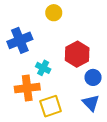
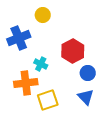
yellow circle: (54, 13) -> (43, 15), moved

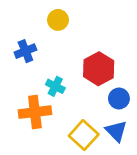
blue cross: (19, 38) -> (25, 51), size x0.7
yellow square: (48, 100) -> (84, 135), moved, turned -30

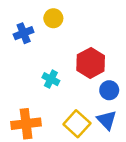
blue cross: (25, 51) -> (24, 33), moved
orange cross: (35, 112) -> (26, 124), moved

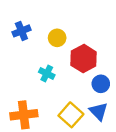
yellow circle: (53, 18) -> (57, 38), moved

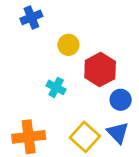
blue cross: (21, 31) -> (31, 17), moved

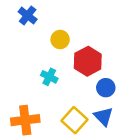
blue cross: (31, 17) -> (28, 15), turned -30

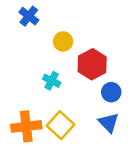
yellow square: (75, 120) -> (60, 125), moved

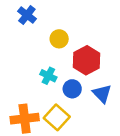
blue circle: (111, 92) -> (72, 89), moved
blue triangle: (109, 123) -> (102, 94), moved

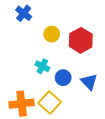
red hexagon: (86, 60) -> (81, 40), moved

